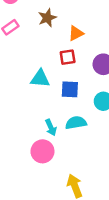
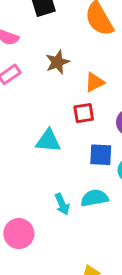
blue square: (70, 89) -> (101, 155), moved
pink circle: (42, 151) -> (19, 234), moved

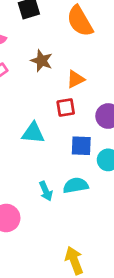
brown star: (57, 62) -> (42, 61), turned -30

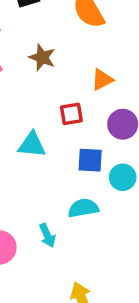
orange triangle: (76, 79) -> (102, 80), moved
cyan arrow: (46, 191) -> (47, 235), moved

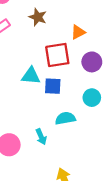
red square: (71, 114) -> (57, 55), size x1.6
blue square: (90, 160) -> (53, 86), moved

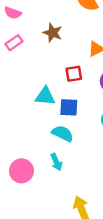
red square: (57, 55) -> (74, 74), size x0.6
cyan semicircle: (65, 118) -> (63, 134), moved, turned 36

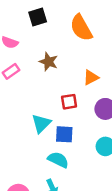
cyan triangle: (45, 96) -> (41, 123), turned -50

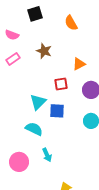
orange semicircle: (81, 28) -> (71, 23), size x0.7
cyan semicircle: (58, 160) -> (34, 129), moved

